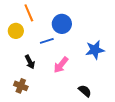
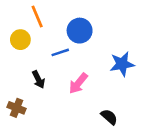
brown cross: (21, 86) -> (17, 108), moved

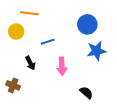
orange line: (37, 16) -> (29, 13), turned -60
blue circle: (80, 31) -> (87, 24), moved
pink arrow: (78, 83) -> (62, 66), turned -42

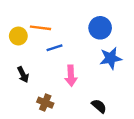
orange line: (29, 13) -> (41, 28), moved
black arrow: (30, 63) -> (23, 75), moved
brown cross: (13, 85) -> (45, 103), moved

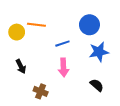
blue line: (55, 48) -> (62, 44), moved
black semicircle: (99, 106) -> (97, 85), moved

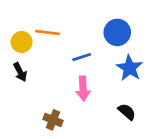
blue star: (99, 52) -> (130, 68), turned -30
black arrow: (21, 66) -> (20, 72), moved

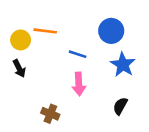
blue line: (82, 57) -> (78, 54), turned 36
black semicircle: (127, 112) -> (120, 106), turned -102

